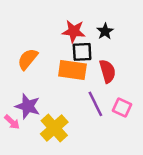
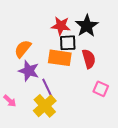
black star: (105, 31) -> (87, 26), size x1.6
purple line: (95, 104) -> (48, 89), moved
purple star: (28, 106) -> (29, 71), moved

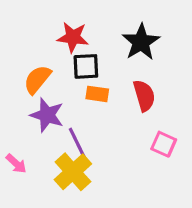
red star: (61, 26) -> (73, 37), moved
black square: (68, 43) -> (86, 66), moved
orange rectangle: (60, 58) -> (97, 94), size x0.6

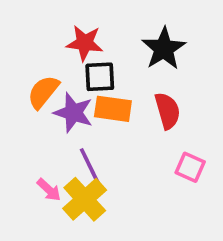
orange rectangle: (97, 94) -> (113, 109), size x1.4
purple star: (47, 115) -> (73, 113), moved
pink arrow: (16, 164) -> (49, 190), moved

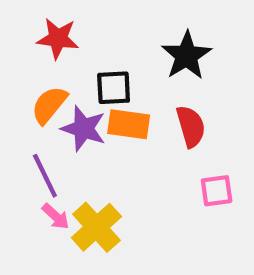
red star: (85, 43) -> (58, 38), moved
purple line: (90, 167) -> (45, 176), moved
pink square: (190, 167) -> (217, 191), turned -32

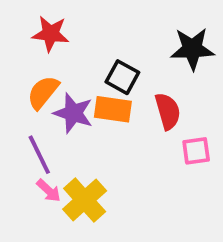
black star: (187, 56) -> (192, 49), moved, turned 30
black square: (114, 88) -> (122, 77), moved, turned 32
pink square: (217, 191) -> (196, 151), moved

